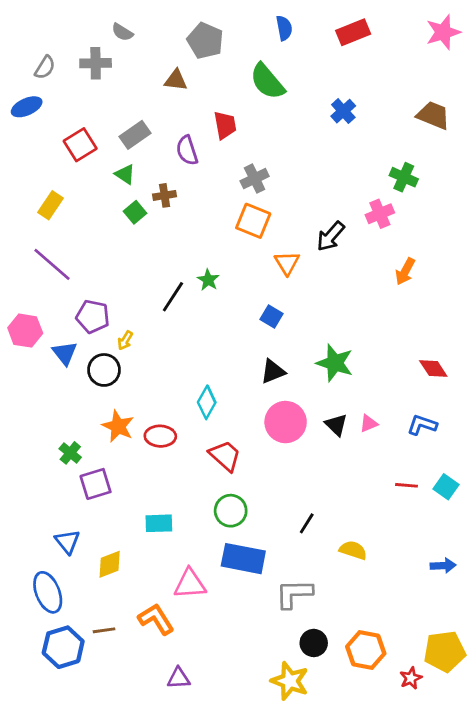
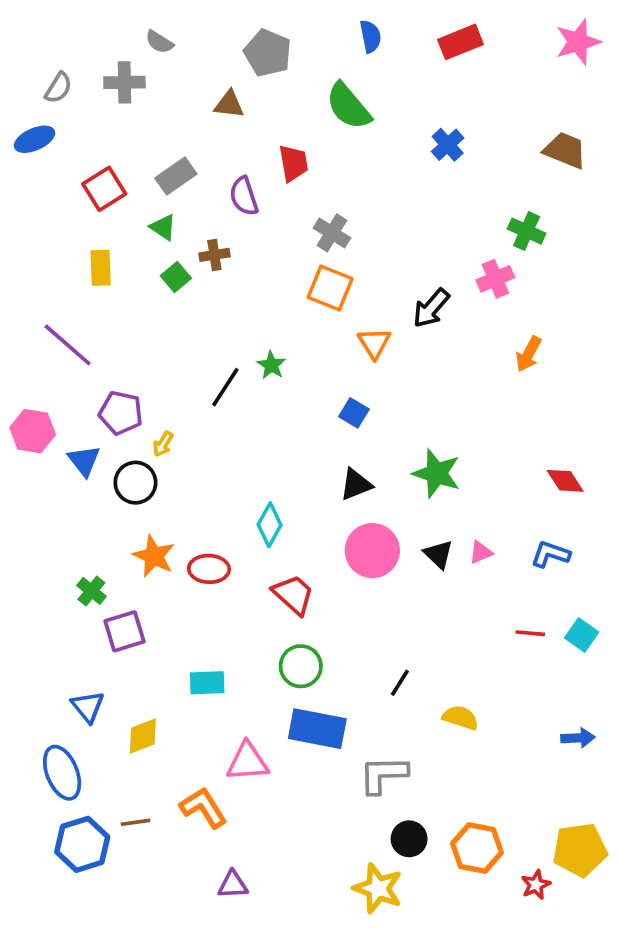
gray cross: (255, 179) -> (332, 233), turned -32
yellow rectangle: (51, 205) -> (101, 268), moved, turned -36

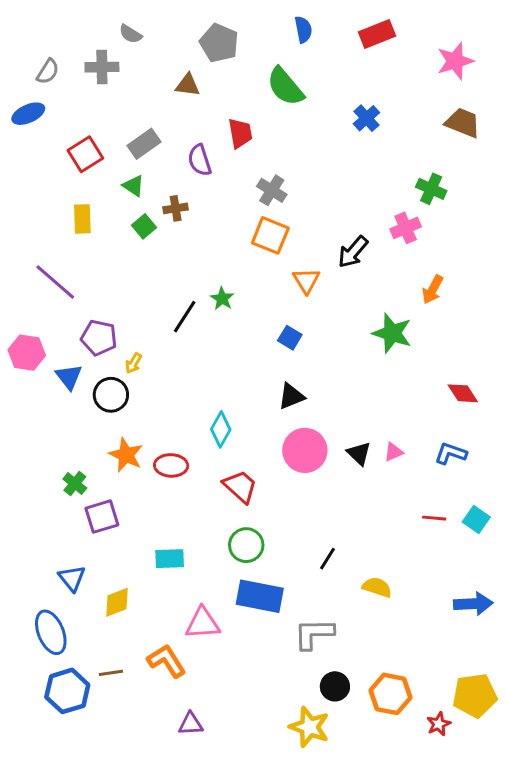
pink star: (578, 42) -> (455, 61), moved
green star: (437, 473) -> (392, 333), moved
blue arrow: (578, 738) -> (473, 604), size x1.4

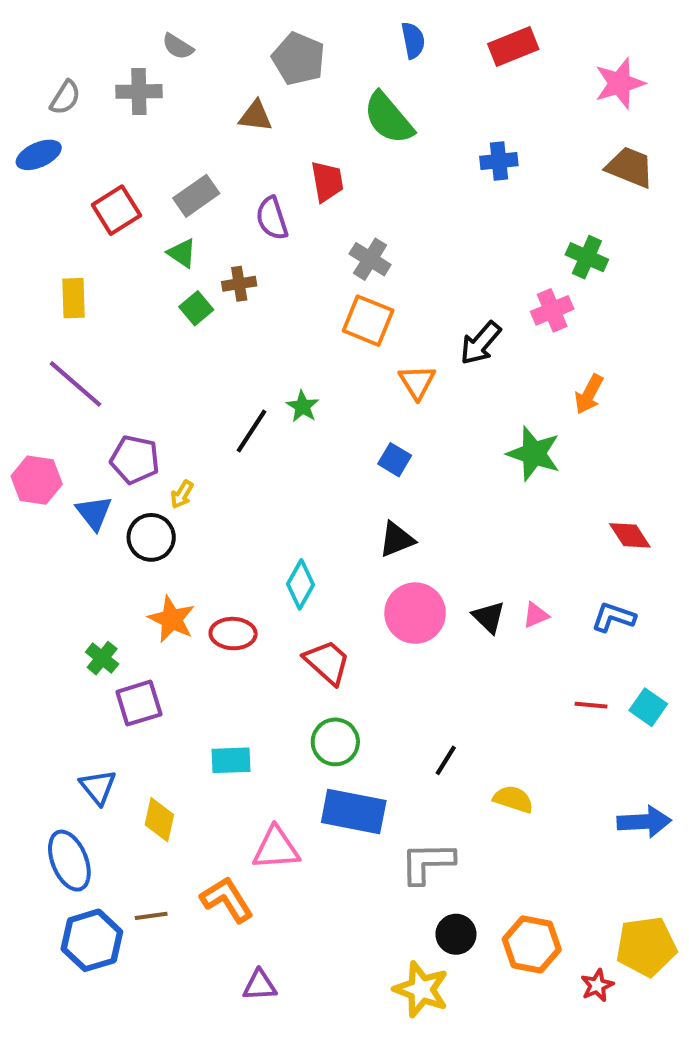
blue cross: (366, 118) -> (499, 161), turned 36
yellow rectangle: (82, 219) -> (73, 298), moved
yellow diamond: (117, 602) -> (159, 820), turned -56

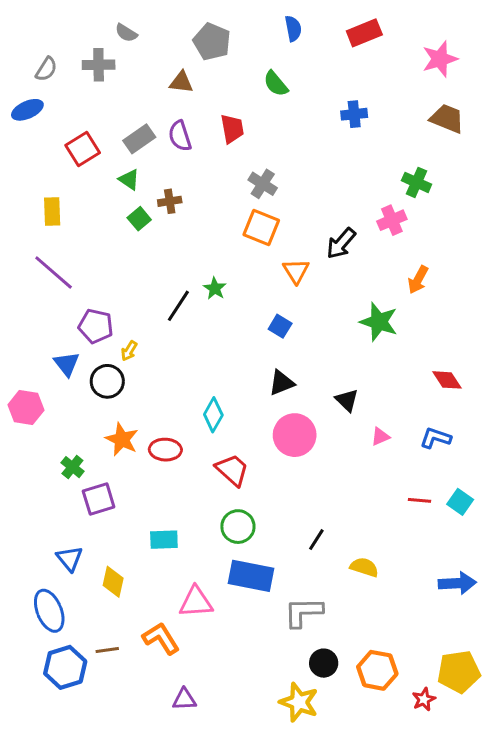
green semicircle: (388, 118) -> (276, 84), size x0.7
purple semicircle: (272, 218) -> (180, 136), moved
pink hexagon: (37, 480) -> (26, 407), moved
black triangle: (489, 617) -> (347, 400), moved

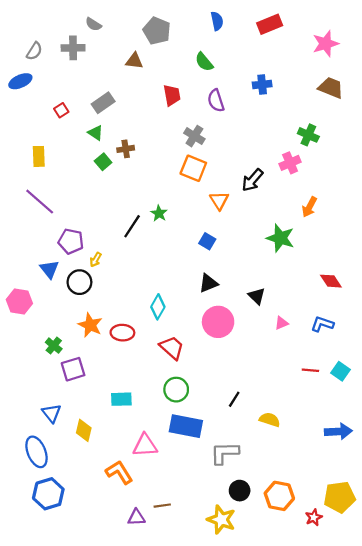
purple semicircle: (180, 136) -> (216, 101), moved
red square: (83, 149) -> (61, 110), size x0.6
brown line: (107, 650) -> (162, 506), moved

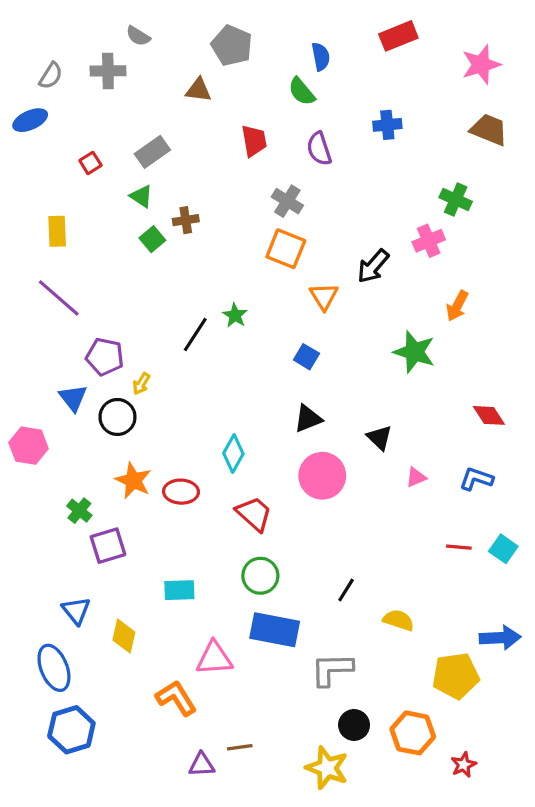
blue semicircle: (217, 21) -> (321, 57), moved
yellow pentagon: (339, 497) -> (456, 676), moved

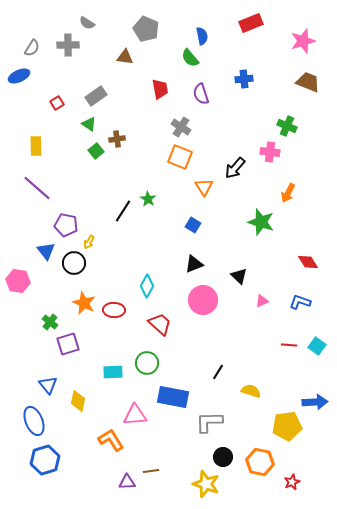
pink cross: (429, 241) -> (270, 152), turned 30
green circle: (260, 576) -> (147, 363), moved

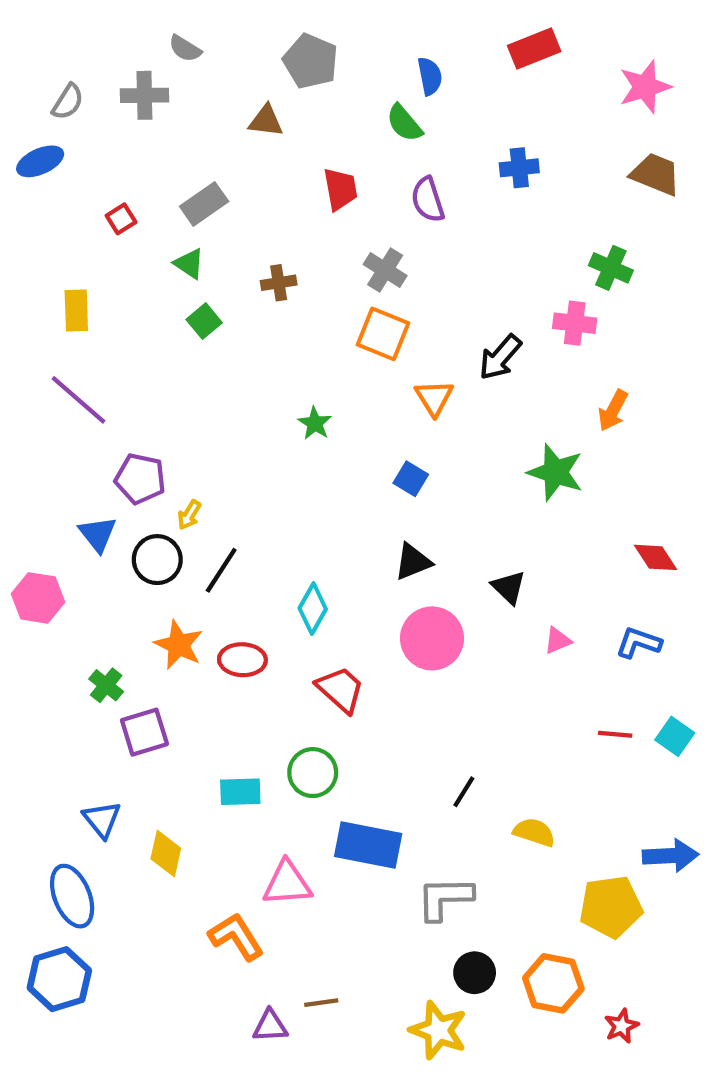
brown cross: (117, 139) -> (279, 283), moved
black line: (123, 211) -> (221, 570), moved
blue hexagon: (45, 460) -> (59, 979), moved

